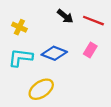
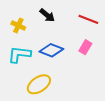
black arrow: (65, 16) -> (47, 15), moved

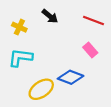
pink rectangle: (85, 47) -> (90, 50), turned -72
blue diamond: (51, 50) -> (71, 77), moved

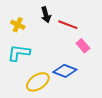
black arrow: (50, 16) -> (46, 15), turned 35
red line: (94, 21) -> (68, 25), moved

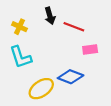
pink rectangle: (83, 46) -> (90, 50), turned -56
cyan L-shape: (19, 53) -> (21, 57), turned -115

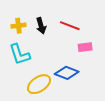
black arrow: (50, 16) -> (41, 26), moved
yellow cross: (19, 27) -> (18, 26), turned -32

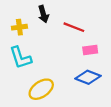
black arrow: (41, 26) -> (43, 14), moved
blue diamond: (67, 73) -> (88, 77), moved

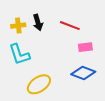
black arrow: (43, 14) -> (38, 22), moved

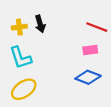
red line: (70, 26) -> (97, 27), moved
yellow ellipse: (39, 84) -> (24, 89), moved

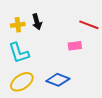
pink rectangle: (90, 50) -> (75, 46), moved
blue diamond: (88, 77) -> (58, 80), moved

